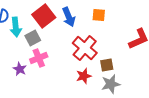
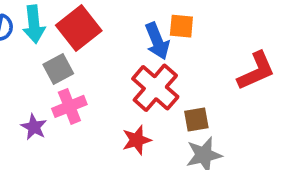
blue arrow: (69, 17) -> (157, 41), moved
cyan arrow: (16, 27) -> (34, 24), moved
red star: (84, 76) -> (137, 140), moved

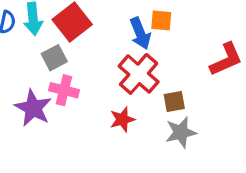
pink cross: (69, 106) -> (64, 90), turned 36
purple star: (34, 127) -> (33, 108), size x1.6

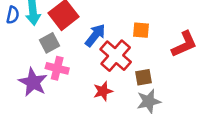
orange square: (161, 20) -> (141, 30), moved
blue arrow: (140, 33) -> (95, 35), moved, turned -120

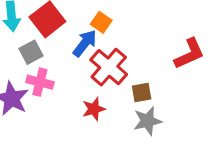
orange square: (141, 30) -> (101, 22), moved, turned 30

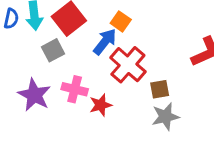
pink cross: (40, 82) -> (75, 89), moved
red star: (94, 109) -> (101, 105), moved

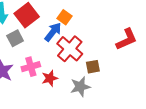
pink cross: (75, 89) -> (31, 67), turned -30
gray star: (165, 117) -> (80, 87), moved

